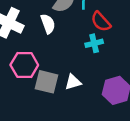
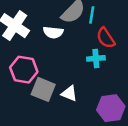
white semicircle: (48, 24) -> (53, 32), turned 108
white triangle: (73, 82) -> (69, 94), turned 30

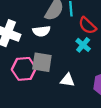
cyan cross: (96, 58) -> (83, 45), turned -32
gray square: (43, 89) -> (42, 62), moved

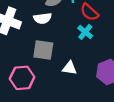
pink hexagon: (24, 69) -> (22, 78), moved

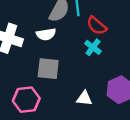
white triangle: (70, 68) -> (84, 98), moved

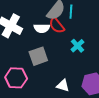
red semicircle: (97, 26) -> (57, 25), moved
gray square: (48, 69) -> (38, 56), turned -36

